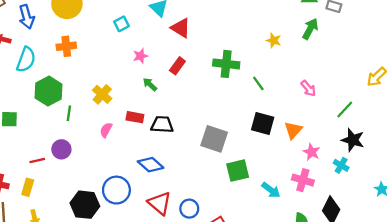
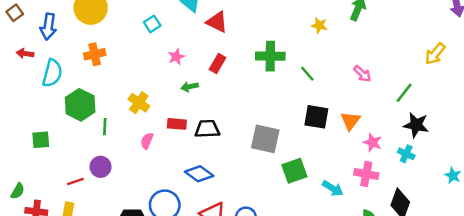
blue arrow: (27, 17) -> (48, 27), turned 30
green arrow: (150, 84) -> (190, 87), turned -48

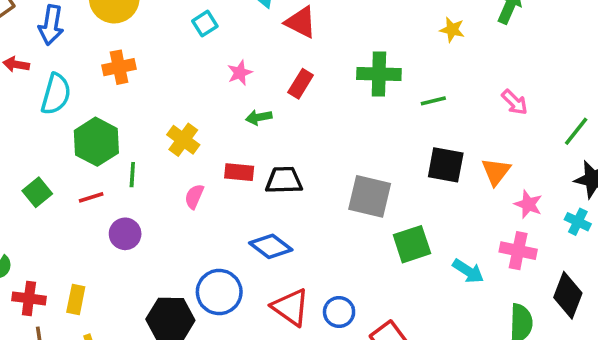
green line: (307, 74) -> (433, 101), turned -63
green square: (41, 140) -> (37, 192), turned -36
red line: (75, 182) -> (91, 197), moved

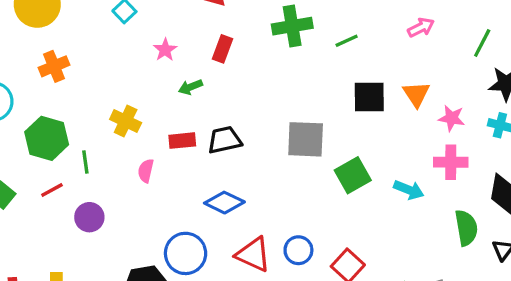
pink arrow: (515, 102) -> (421, 28), turned -60

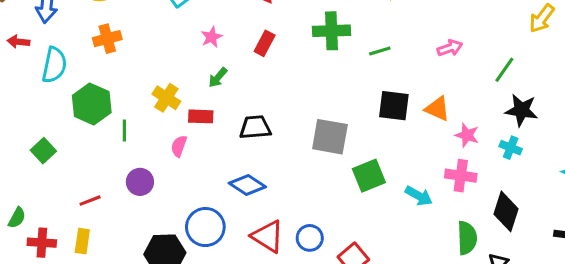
green arrow: (190, 87) -> (218, 78), moved, turned -35
orange triangle: (416, 94) -> (437, 109), turned -40
red rectangle: (182, 141) -> (201, 116), moved
red line: (52, 190) -> (90, 201), moved
purple circle: (89, 217) -> (140, 182), moved

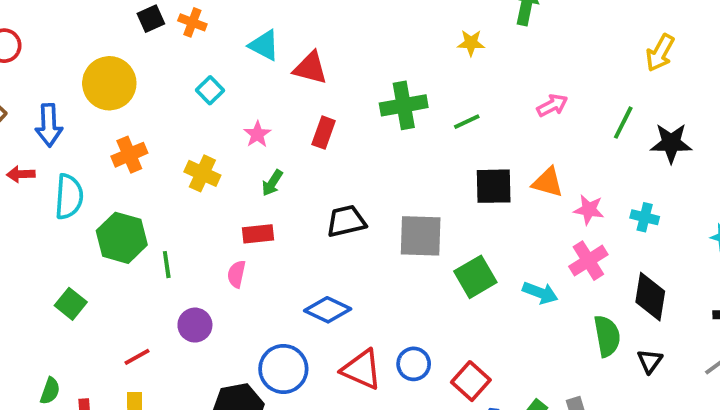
yellow cross: (166, 98) -> (202, 173), moved
black star: (522, 110) -> (671, 143), moved
black trapezoid: (255, 127) -> (346, 221), moved
pink cross: (461, 176) -> (588, 261), turned -32

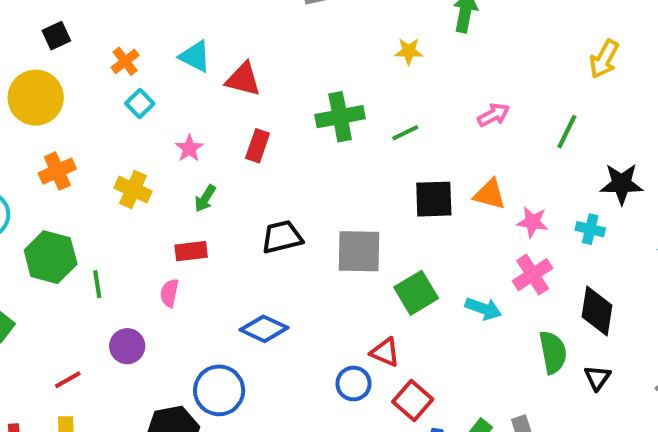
black square: (151, 19) -> (56, 36), moved
orange cross: (192, 22) -> (125, 61), moved, turned 32
black star: (671, 143) -> (622, 184), moved
red triangle: (362, 369) -> (385, 352), moved, size x0.7

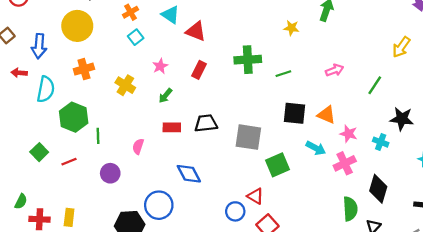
red rectangle: (191, 251) -> (172, 127), moved
cyan arrow: (483, 309) -> (316, 148), moved
blue diamond: (264, 329) -> (189, 174), turned 30
red line: (68, 380) -> (69, 162), moved

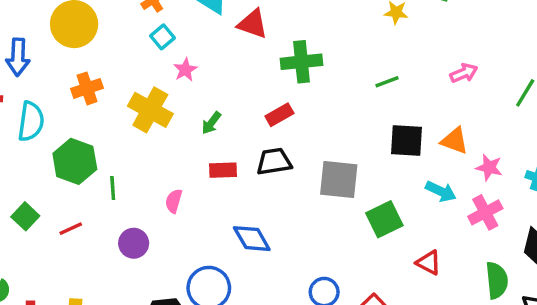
green cross: (248, 60) -> (302, 62), moved
pink star: (160, 66) -> (185, 70), moved
red rectangle: (199, 70) -> (279, 115), moved, turned 36
yellow cross: (125, 85) -> (150, 110), size x1.4
red triangle: (255, 196) -> (429, 263), moved

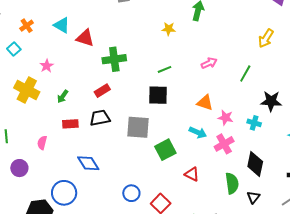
cyan square: (162, 37) -> (14, 49), moved
black square: (407, 140) -> (158, 95), moved

